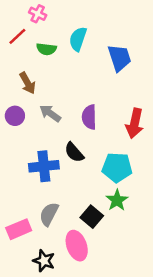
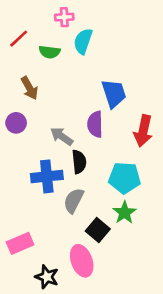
pink cross: (38, 14) -> (64, 17), moved, turned -30
blue trapezoid: (120, 58) -> (114, 93), moved
gray arrow: (50, 113) -> (62, 136), moved
black semicircle: (74, 152) -> (79, 162), turned -145
gray semicircle: (49, 214) -> (74, 201), moved

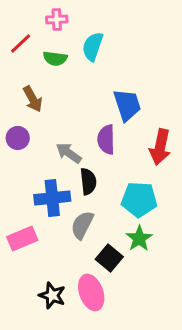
pink cross: (64, 17) -> (57, 19), moved
pink rectangle: (20, 243) -> (22, 238), moved
black star: (47, 277) -> (52, 295), moved

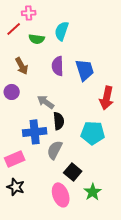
pink cross: (57, 19) -> (29, 13), moved
purple semicircle: (106, 139) -> (58, 66), moved
green star: (139, 238) -> (93, 192), moved
black star: (52, 295) -> (16, 187), moved

